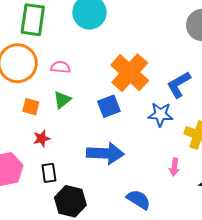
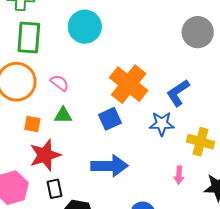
pink semicircle: (61, 67) -> (60, 83), turned 36
green triangle: (62, 100) -> (63, 115), turned 42
red star: (42, 138) -> (45, 155), size x1.8

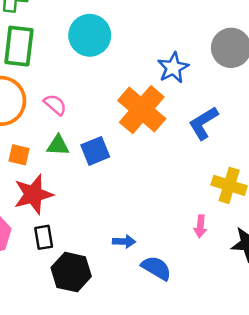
blue square: (110, 119) -> (95, 151), moved
blue star: (162, 124) -> (173, 68), moved, turned -30
blue arrow: (109, 166) -> (124, 242), moved, size x0.5

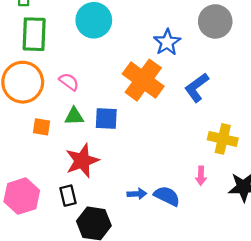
blue square: (95, 151) -> (106, 119), turned 30
red star: (33, 194) -> (82, 161), moved
blue semicircle: (156, 268) -> (167, 196), moved

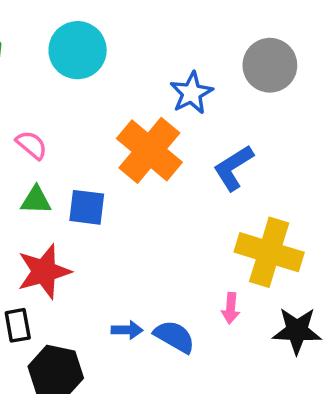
yellow cross: (223, 139) -> (269, 252), size x1.4

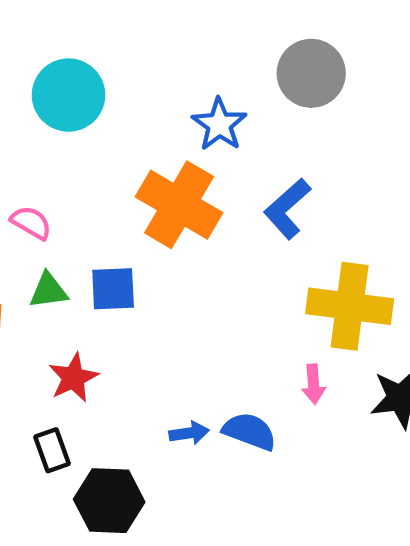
red star: (44, 271) -> (73, 378), size x0.7

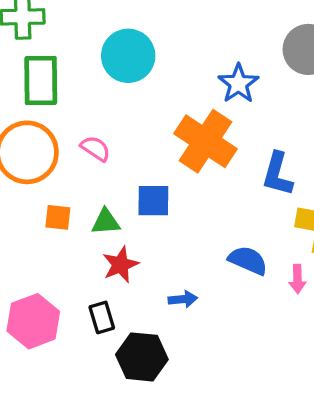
blue L-shape: (287, 209) -> (277, 174), moved, turned -36
green triangle: (48, 291) -> (106, 222), moved
blue semicircle: (249, 431) -> (248, 260), moved
blue arrow: (189, 433) -> (183, 299), moved

